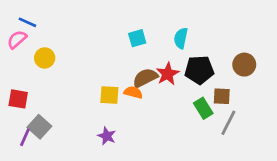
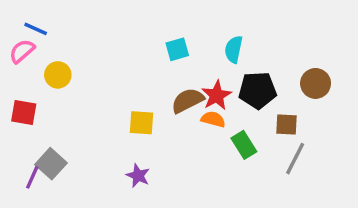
orange semicircle: (133, 92) -> (213, 119), moved
red square: (18, 99) -> (24, 112), moved
green rectangle: (203, 108) -> (244, 145), moved

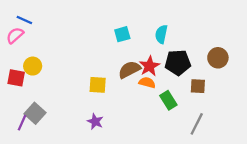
yellow circle: (58, 75) -> (33, 66), moved
gray line: (295, 159) -> (197, 124), moved

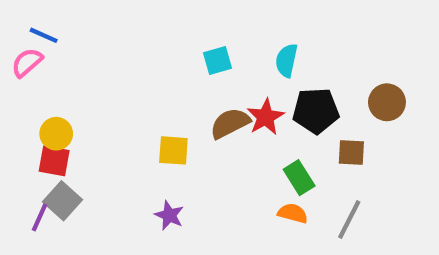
yellow circle: (33, 66) -> (56, 134), moved
red square: (16, 78) -> (54, 161), moved
orange semicircle: (147, 83) -> (293, 213), moved

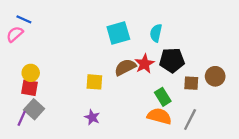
cyan square: (217, 60) -> (118, 33), size x1.5
brown circle: (387, 102) -> (215, 76), moved
orange semicircle: (293, 213) -> (159, 116), size x1.5

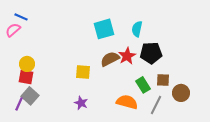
brown circle: (215, 76) -> (181, 93), moved
brown square: (191, 83) -> (163, 80), moved
orange semicircle: (159, 116) -> (127, 102), moved
gray line: (190, 120) -> (156, 105), moved

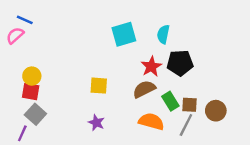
brown semicircle: (110, 59) -> (144, 89), moved
brown square: (163, 80) -> (190, 105), moved
purple line: (19, 104) -> (22, 133), moved

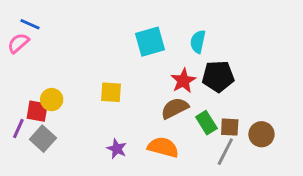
yellow circle: (32, 76) -> (52, 100), moved
yellow square: (99, 86) -> (111, 92), moved
orange semicircle: (151, 121) -> (163, 147), moved
purple line: (22, 133) -> (18, 128), moved

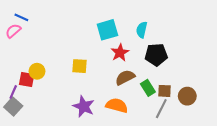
red star: (183, 81) -> (120, 53), moved
gray square: (43, 139) -> (13, 106), moved
purple star: (117, 149) -> (84, 106), size x1.5

